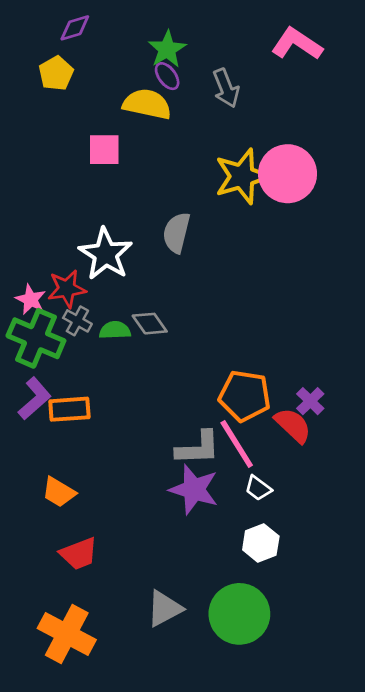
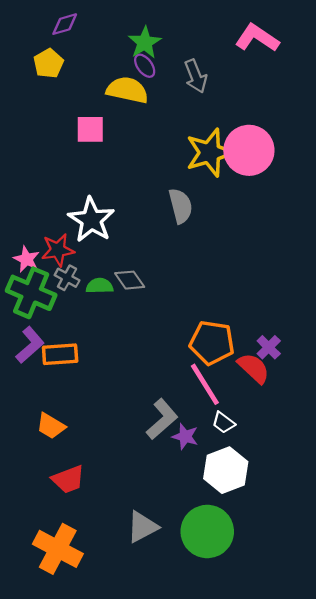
gray semicircle: (176, 233) -> (181, 206), moved, turned 152
gray L-shape: (198, 448) -> (162, 419), moved, turned -39
purple star: (194, 489) -> (185, 436), moved, size x0.6
white hexagon: (261, 543) -> (226, 470), size x1.4

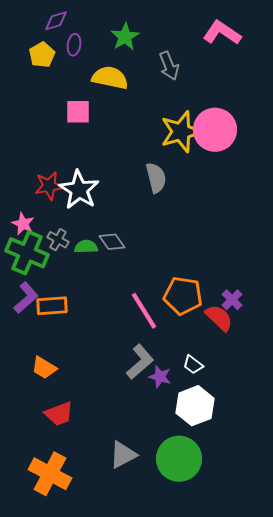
purple ellipse: (145, 66) -> (74, 45), moved, turned 45
red star: (58, 250) -> (49, 186), moved
pink line: (205, 384) -> (144, 311), moved

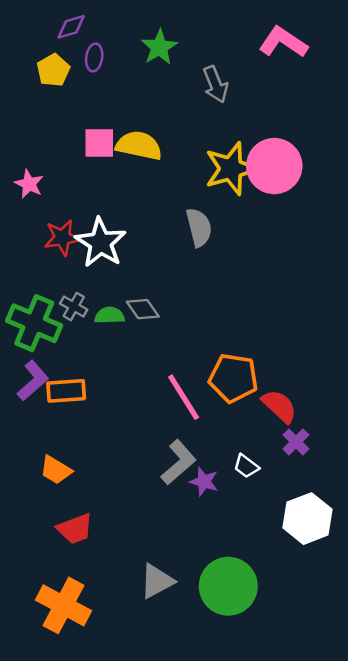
yellow semicircle: (110, 78) -> (139, 146), moved
pink star: (23, 224) -> (29, 184), moved
purple cross: (232, 300) -> (296, 442), moved
white hexagon: (195, 406) -> (307, 519), moved

